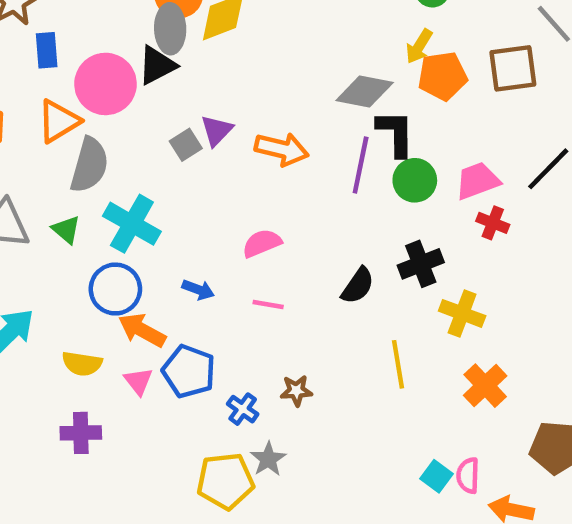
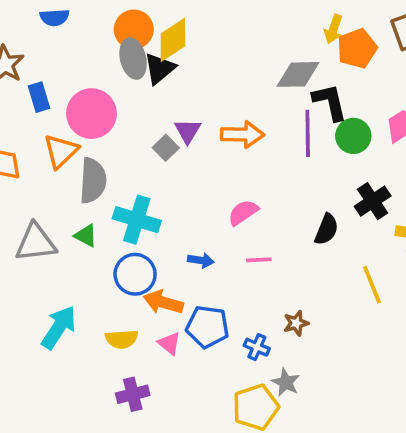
black triangle: (157, 65) -> (160, 69), moved

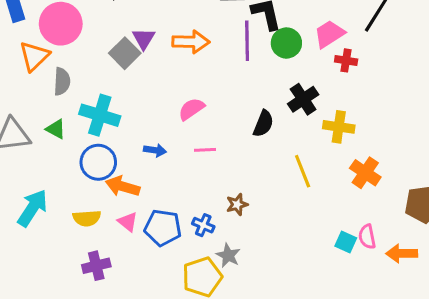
gray square: (166, 148) -> (125, 53), size x1.4
gray semicircle: (93, 181) -> (62, 81), size x0.7
blue pentagon: (208, 327) -> (163, 228), moved

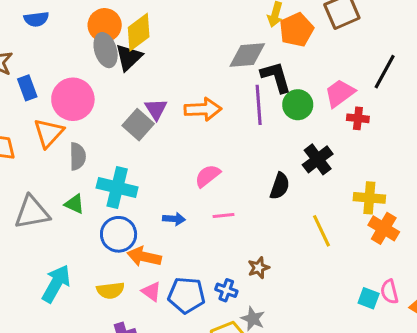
yellow cross: (339, 127) -> (369, 198), moved

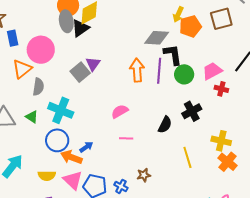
orange arrow: (203, 109) -> (137, 70), moved, turned -100
blue arrow: (174, 219) -> (86, 147), moved, turned -48
pink triangle: (151, 292) -> (73, 180), size x1.5

